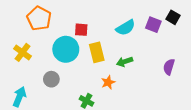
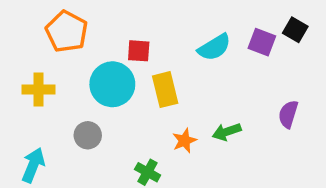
yellow cross: (23, 52) -> (38, 90), turned -36
green arrow: (125, 62) -> (227, 132), moved

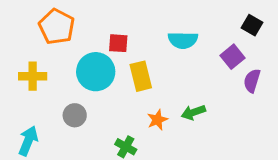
purple square: (262, 42) -> (232, 57), moved, turned 30
cyan semicircle: (214, 47) -> (183, 40), turned 32
purple semicircle: (288, 114) -> (252, 81), moved

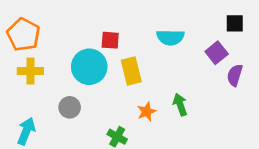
black square: (252, 25) -> (235, 23), turned -30
orange pentagon: (57, 27) -> (23, 35), moved
green arrow: (193, 112) -> (180, 105), turned 90

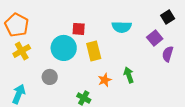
black square: (235, 23) -> (168, 17), turned -32
yellow cross: (30, 71) -> (22, 51), turned -30

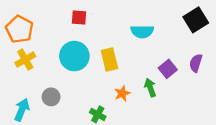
black square: (168, 17) -> (196, 20), size x1.5
red square: (79, 29) -> (79, 18), moved
purple square: (155, 38) -> (168, 69), moved
gray circle: (50, 77) -> (51, 97), moved

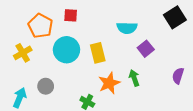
orange pentagon: (20, 29) -> (40, 26), moved
purple semicircle: (196, 63) -> (178, 76), moved
purple square: (168, 69) -> (146, 49), moved
orange star: (122, 93) -> (109, 83), size x1.5

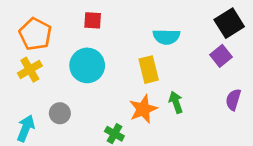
orange pentagon: (40, 26) -> (35, 34), moved
purple square: (146, 49) -> (221, 56), moved
yellow rectangle: (98, 53) -> (149, 70), moved

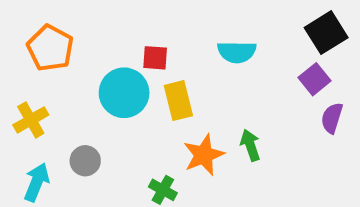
red square: (93, 20) -> (155, 58), moved
yellow cross: (30, 70) -> (31, 120), moved
yellow rectangle: (149, 70) -> (178, 101), moved
purple semicircle: (233, 100) -> (332, 118), moved

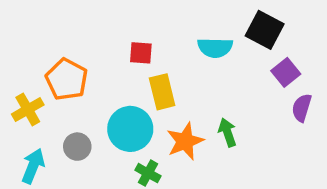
black square: (326, 33) -> (265, 30), moved, turned -30
orange pentagon: (50, 48) -> (67, 79), moved
cyan circle: (124, 93) -> (130, 129), moved

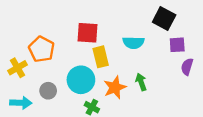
cyan semicircle: (215, 48) -> (133, 43), moved
red square: (141, 53) -> (87, 33), size x1.5
purple square: (286, 72) -> (177, 45), turned 35
cyan arrow: (33, 166) -> (21, 103), turned 70

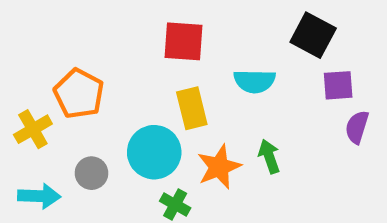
red square: (87, 33) -> (183, 41), moved

